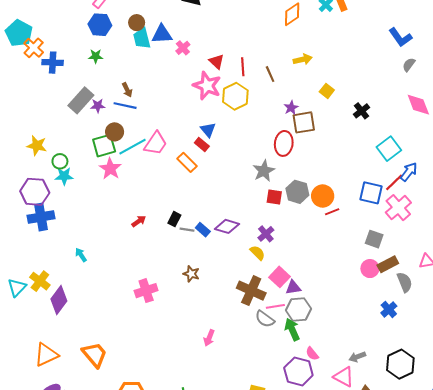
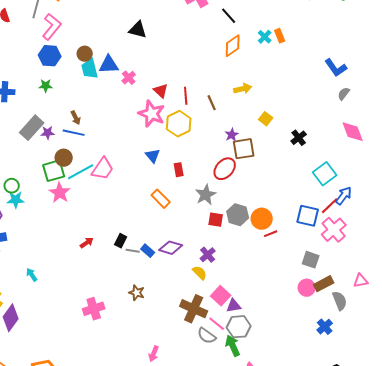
red ellipse: (284, 143) -> (225, 169), turned 35
red rectangle: (202, 145) -> (179, 170), moved, turned 40
orange rectangle: (187, 162) -> (161, 199), moved
pink line: (275, 306) -> (217, 324), turned 48

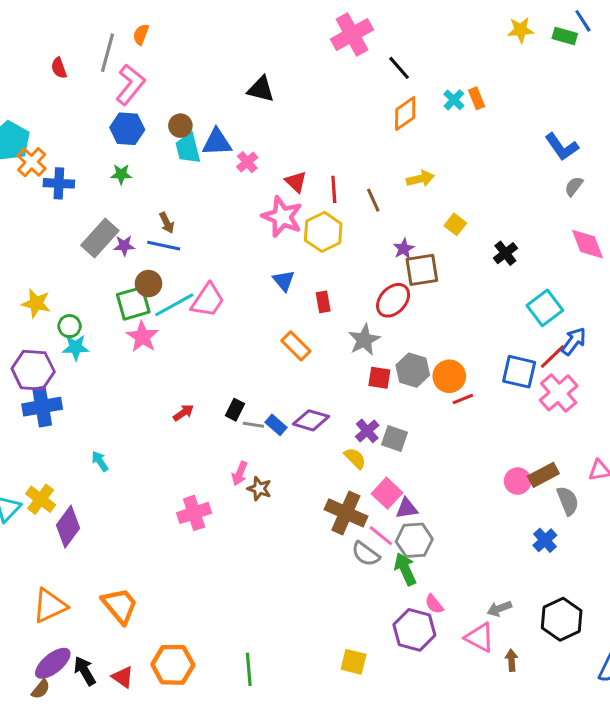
gray square: (311, 260) -> (395, 439), moved
pink arrow: (154, 354) -> (240, 473), moved

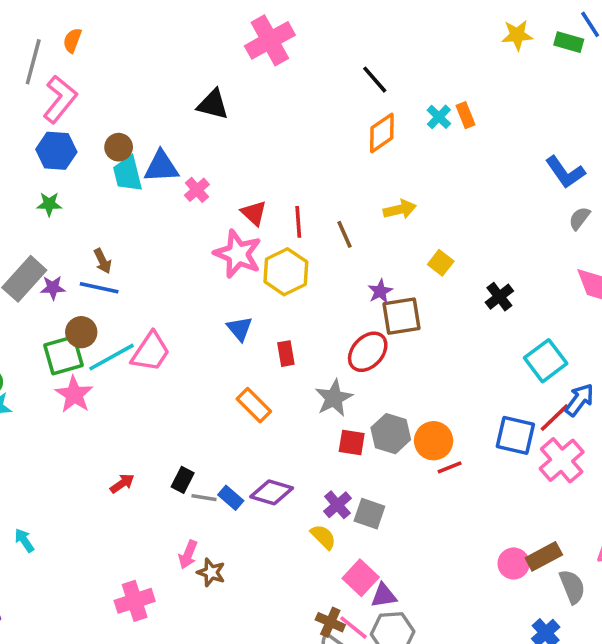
pink cross: (352, 34) -> (270, 40), moved
brown cross: (346, 513) -> (330, 622), moved, size x0.6

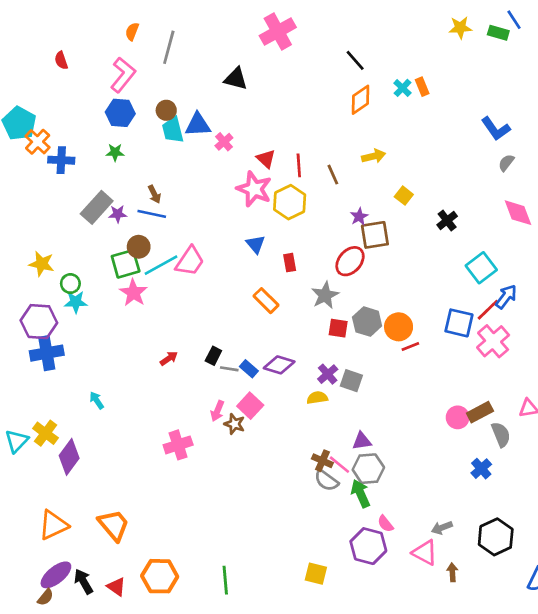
gray line: (33, 62) -> (169, 47), moved
yellow semicircle: (323, 537) -> (317, 398), turned -54
pink square: (361, 578) -> (250, 406), moved

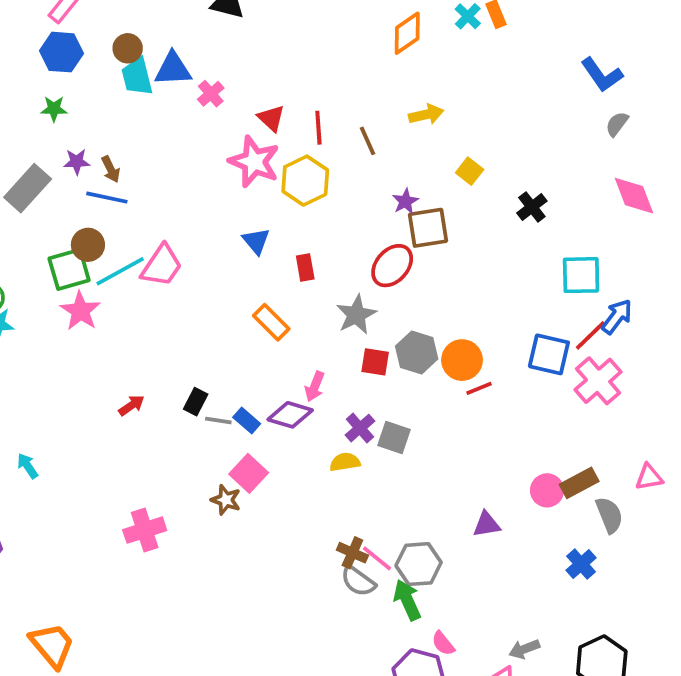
purple star: (118, 214) -> (77, 162), moved
cyan square: (481, 268) -> (581, 275), turned 36
pink arrow: (217, 411) -> (315, 386), moved
purple triangle: (362, 441) -> (487, 524), moved

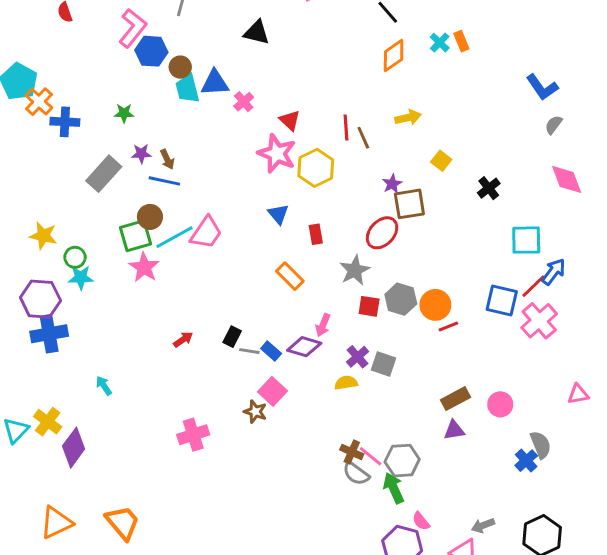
blue hexagon: (62, 52) -> (151, 51), moved
red line: (318, 128) -> (346, 128), moved
brown rectangle: (579, 483) -> (456, 399), moved
gray semicircle: (609, 515) -> (541, 445), moved

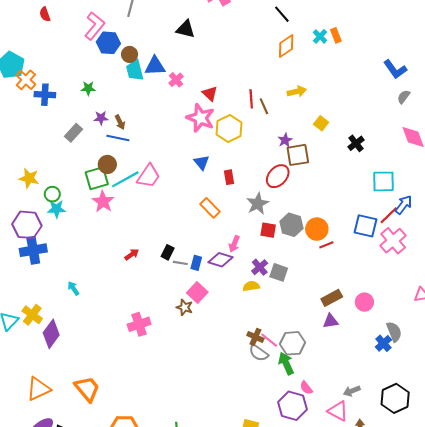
gray rectangle: (104, 174) -> (73, 133), size x0.7
blue rectangle: (271, 351) -> (196, 263), turned 64

